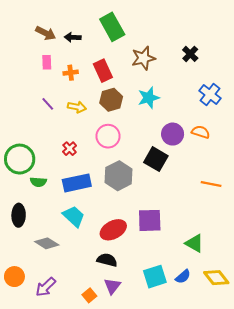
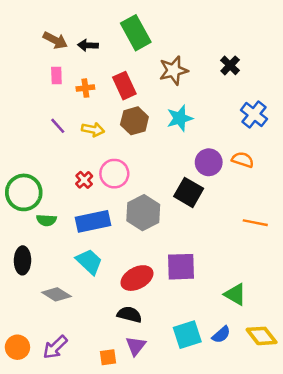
pink circle: (108, 136) -> (114, 174), moved
orange circle: (14, 277) -> (17, 347), moved
orange square: (89, 295) -> (108, 357), turned 32

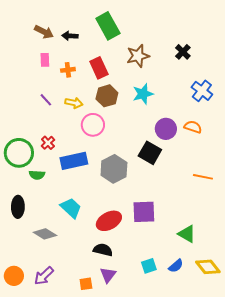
pink circle: (114, 174) -> (93, 125), moved
red cross: (84, 180) -> (48, 143), moved
blue rectangle: (93, 221) -> (74, 161), moved
cyan square: (187, 335) -> (149, 266), size x0.7

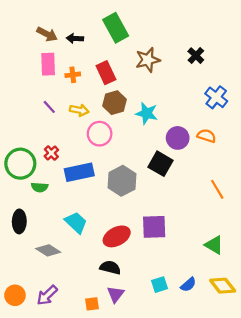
pink rectangle: (45, 60) -> (48, 64), size x1.5
cyan star: (143, 94) -> (147, 113), moved, turned 30
orange line: (203, 177) -> (217, 189), turned 48
green triangle: (187, 234) -> (214, 245), moved

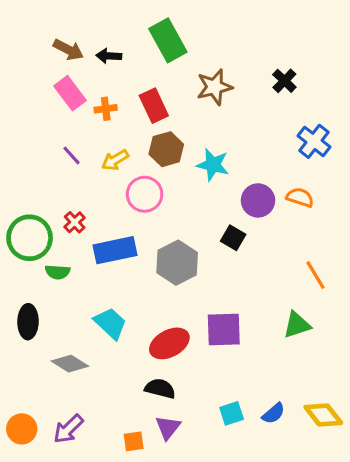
pink rectangle: (48, 64) -> (70, 93), turned -35
yellow arrow: (79, 110) -> (115, 160), turned 138
black square: (161, 164) -> (233, 238), size x0.7
green triangle: (214, 245) -> (297, 325), moved, turned -48

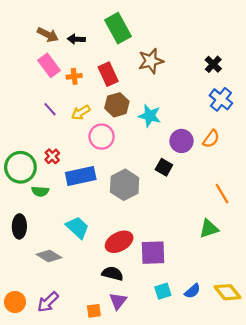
black cross: (284, 81) -> (213, 64), moved
orange semicircle: (300, 197) -> (211, 139), turned 108
purple square: (224, 329) -> (153, 253), moved

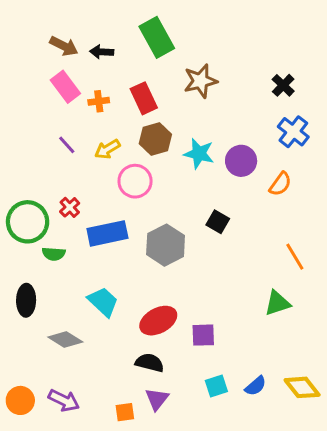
purple circle: (181, 141) -> (241, 161), moved
purple square: (153, 253) -> (203, 335), size x0.7
purple arrow: (48, 302) -> (64, 400), turned -110

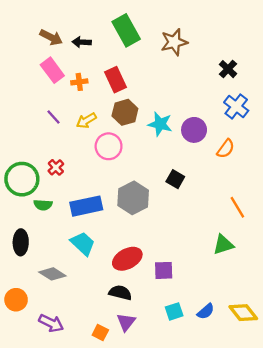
brown star: (200, 81) -> (174, 42), moved
blue rectangle: (107, 233) -> (86, 206), moved
orange circle: (20, 400) -> (16, 300), moved
orange square: (125, 412) -> (100, 333), turned 35

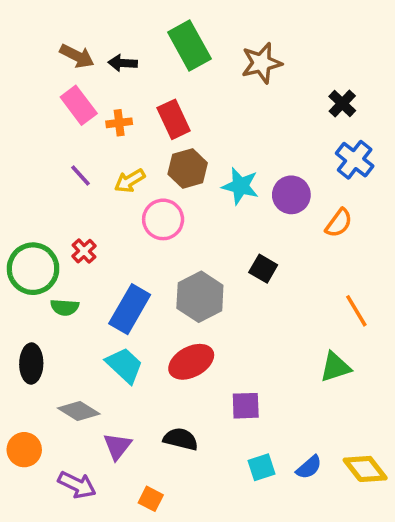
blue rectangle: (86, 206) -> (130, 309), turned -48
red ellipse: (127, 259) -> (191, 362), moved
purple triangle: (126, 322) -> (117, 446), moved

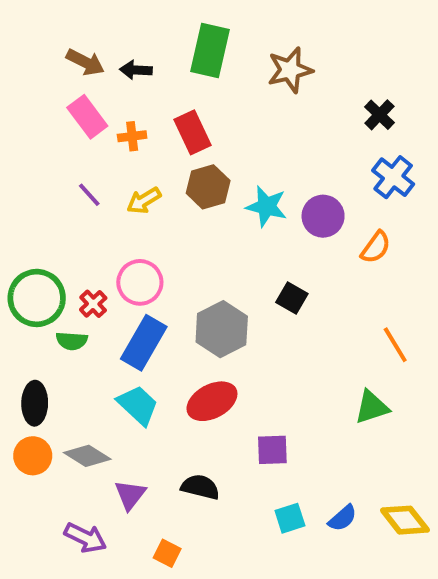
green rectangle: (189, 45) -> (210, 51), turned 42
pink circle: (163, 219) -> (140, 282), moved
red cross: (84, 251) -> (93, 304), moved
orange circle: (24, 450) -> (33, 456), moved

